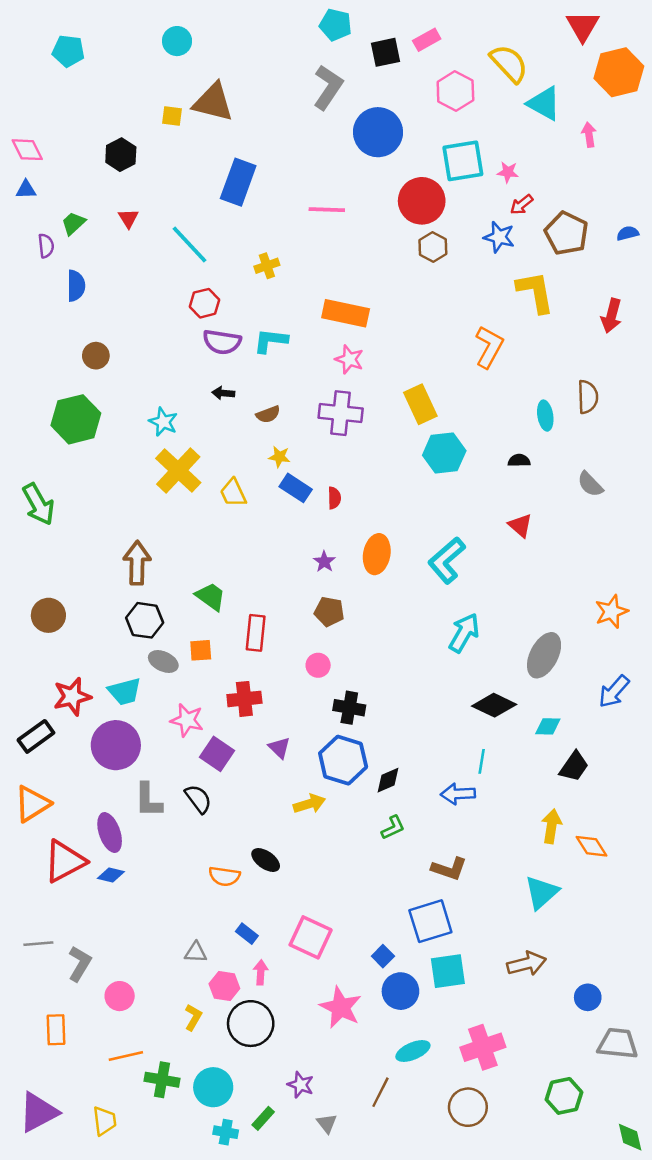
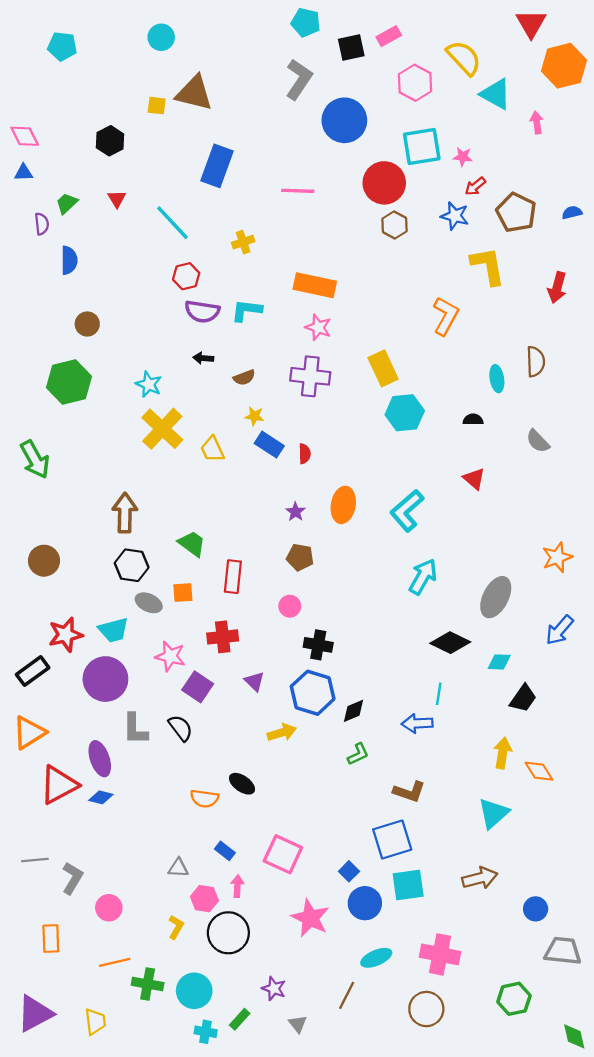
pink cross: (483, 1047) -> (440, 954), turned 30

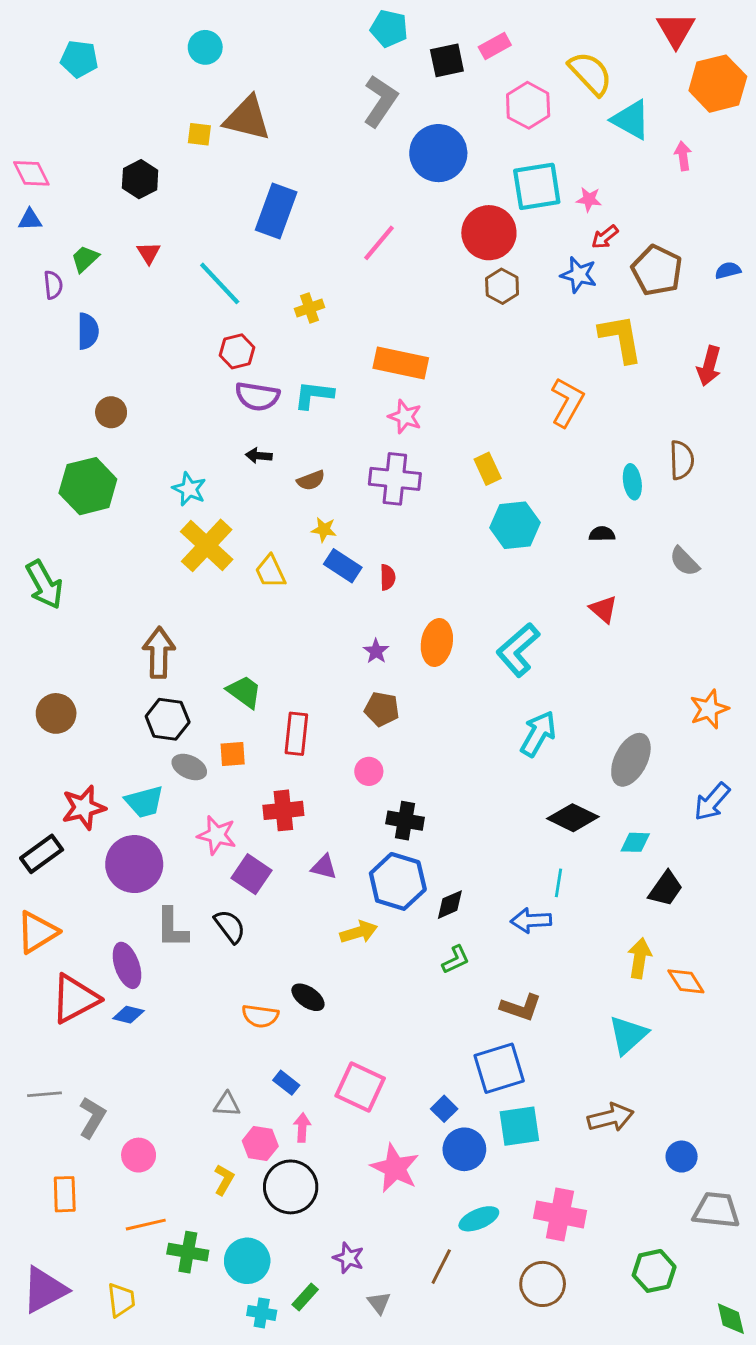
pink line: (298, 191) -> (379, 243), turned -52
yellow rectangle: (383, 368) -> (488, 469), size x0.7
purple triangle: (254, 681) -> (324, 867), turned -30

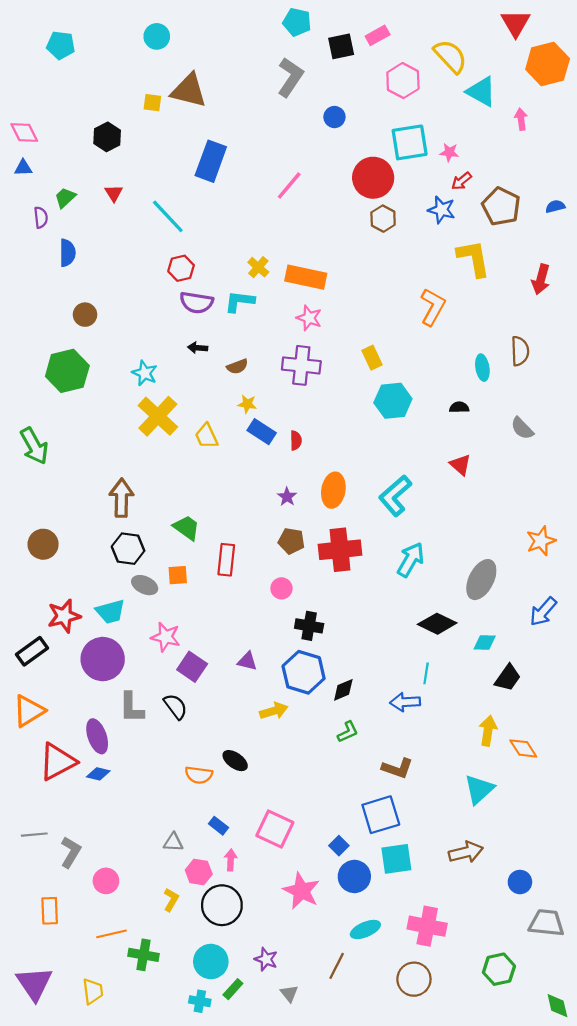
blue circle: (438, 153) -> (334, 117), size x0.5
yellow cross: (309, 308) -> (258, 267), moved, turned -30
red cross: (283, 810) -> (340, 550), moved, size x1.4
cyan circle: (247, 1261) -> (211, 961), moved
purple triangle: (44, 1290) -> (34, 984), turned -36

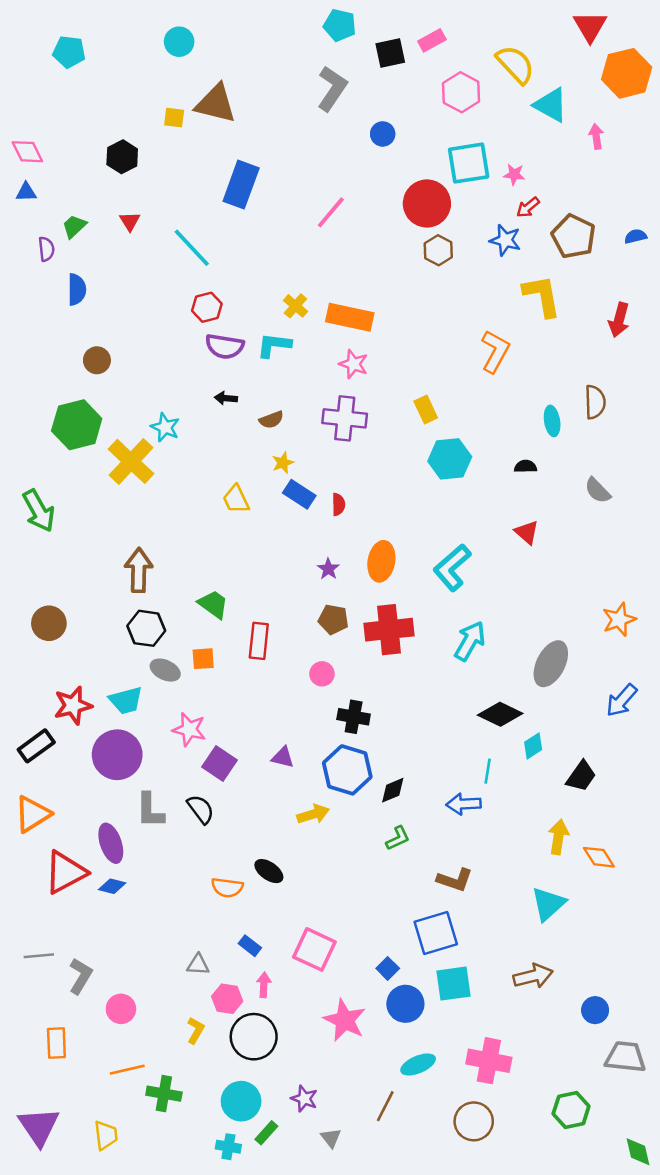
yellow star: (247, 404) -> (283, 463), turned -30
yellow cross: (158, 416) -> (131, 461), moved
cyan diamond: (485, 642) -> (533, 746), moved, turned -35

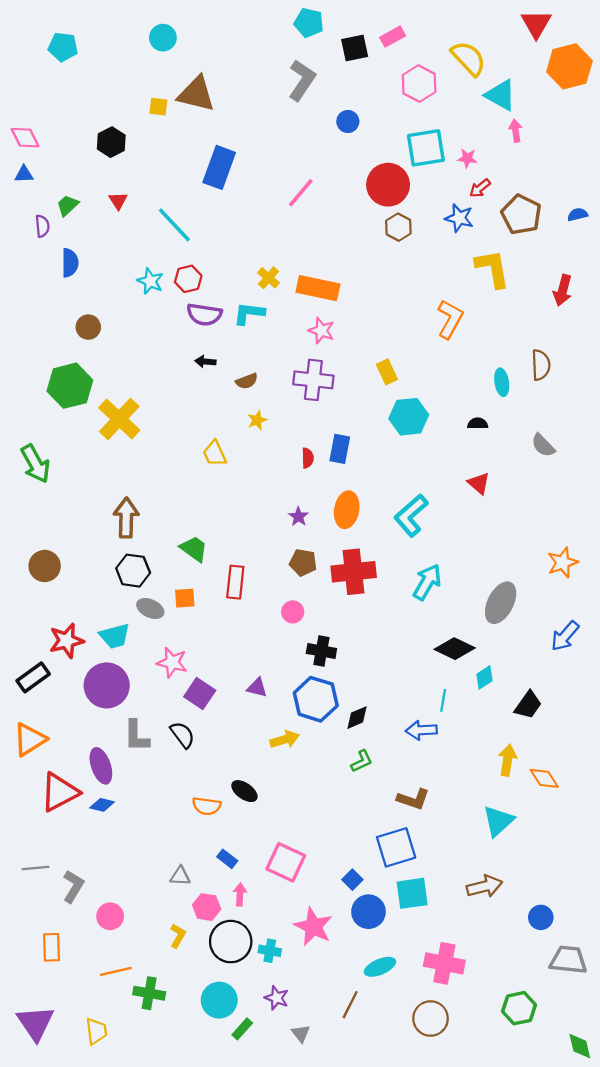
pink arrow: (596, 136) -> (516, 131), moved
cyan star: (165, 427) -> (150, 281), moved
blue rectangle: (299, 494) -> (340, 449), moved, turned 68
cyan cross: (228, 1147) -> (270, 951), moved

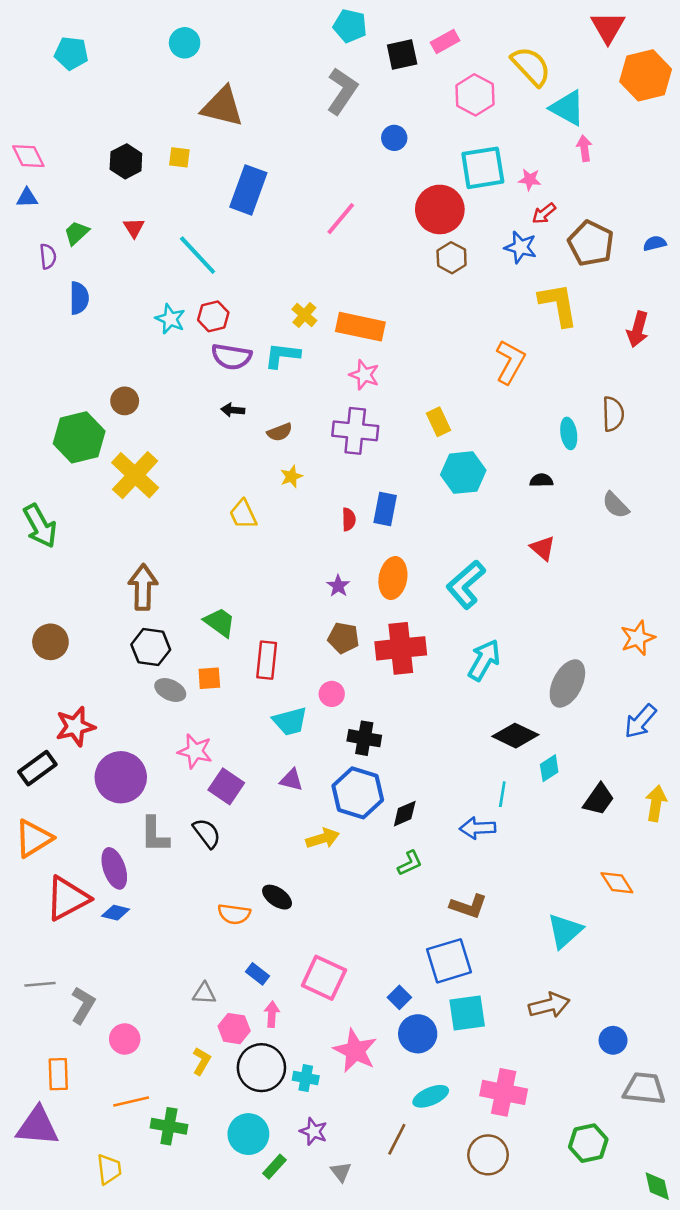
yellow square: (158, 107) -> (179, 157), moved
brown circle: (88, 327) -> (125, 401), moved
cyan trapezoid: (115, 636) -> (290, 721), moved
yellow arrow: (507, 760) -> (656, 803), moved
purple triangle: (35, 1023) -> (37, 1126), moved, turned -51

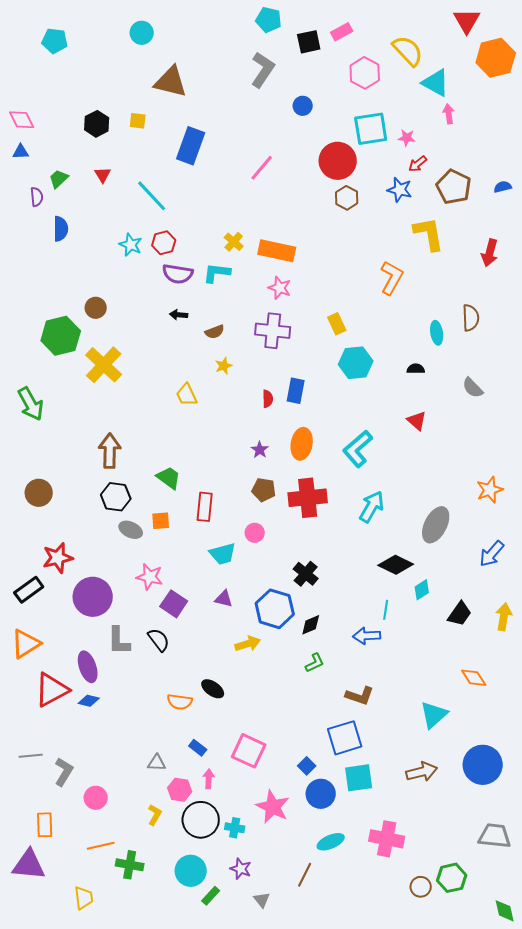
black cross: (364, 738) -> (306, 574), moved, turned 30
blue circle: (613, 1040) -> (483, 765), moved, size x1.8
brown circle: (488, 1155) -> (421, 887), moved, size x0.7

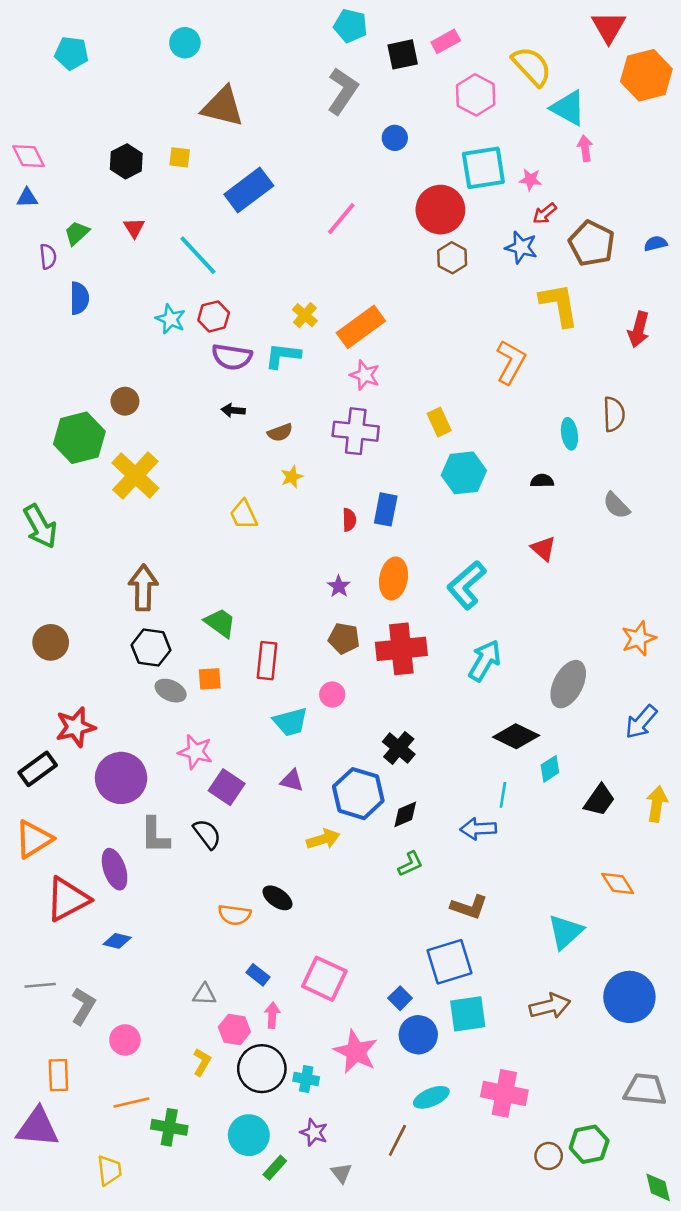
blue rectangle: (191, 146) -> (249, 190), turned 33
orange rectangle: (277, 251) -> (361, 327), turned -48
blue diamond: (89, 701) -> (117, 941), moved

